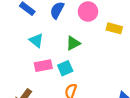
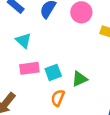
green triangle: (73, 43) -> (80, 79), moved

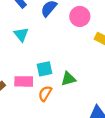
pink rectangle: (29, 68) -> (24, 81), moved

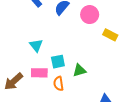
cyan triangle: (21, 34) -> (36, 45), moved
orange semicircle: (45, 93) -> (58, 84), turned -40

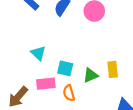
yellow rectangle: (110, 35) -> (113, 69), moved, turned 64
cyan square: (58, 62) -> (65, 68), turned 32

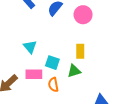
yellow rectangle: (113, 69) -> (80, 51), moved

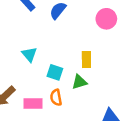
pink circle: (83, 15) -> (106, 19), moved
pink rectangle: (34, 74) -> (33, 103), moved

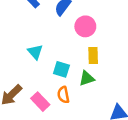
pink circle: (106, 19) -> (85, 26), moved
pink rectangle: (33, 103) -> (40, 102), turned 48

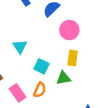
orange semicircle: (63, 95) -> (40, 90), turned -152

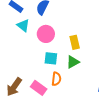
pink circle: (69, 30) -> (46, 34), moved
cyan triangle: (20, 47) -> (23, 26), moved

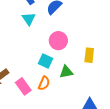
pink circle: (46, 34) -> (58, 41), moved
yellow rectangle: (75, 42) -> (89, 55), moved

